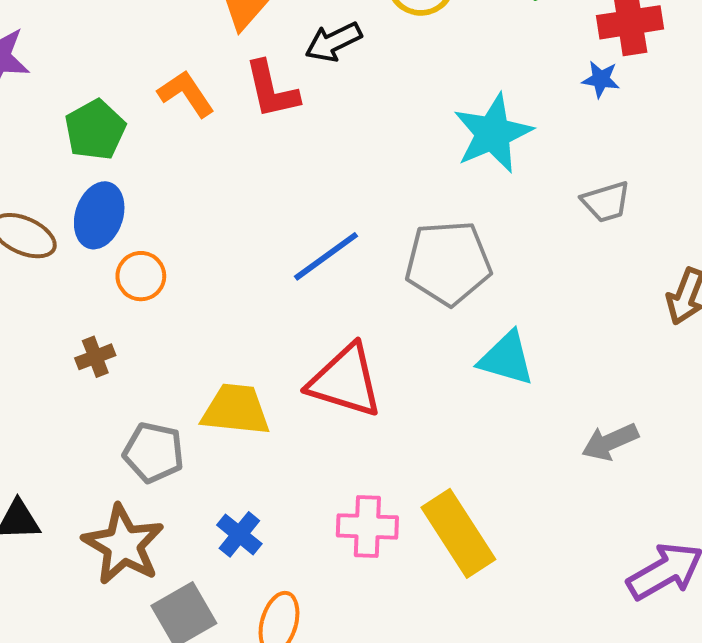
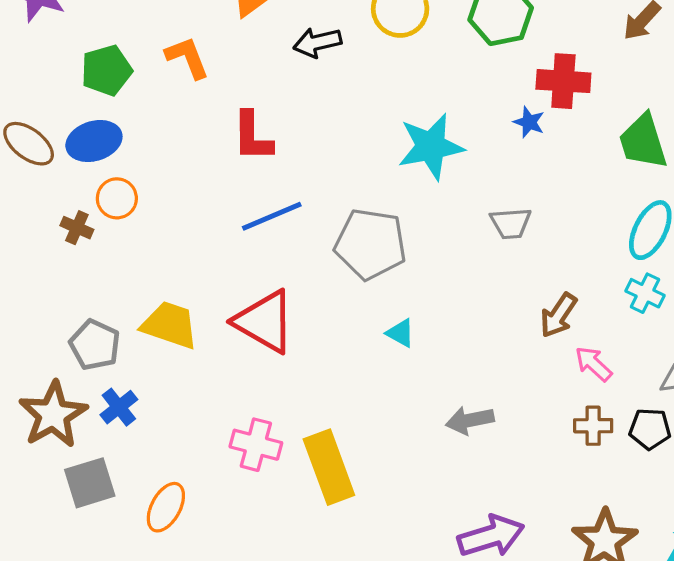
red L-shape: (272, 90) -> (252, 136), moved
blue ellipse: (99, 215) -> (94, 141), turned 42
brown cross: (95, 357) -> (77, 228), moved, turned 32
cyan triangle: (506, 358) -> (400, 333), size x0.6
blue cross: (239, 534) -> (119, 407), moved

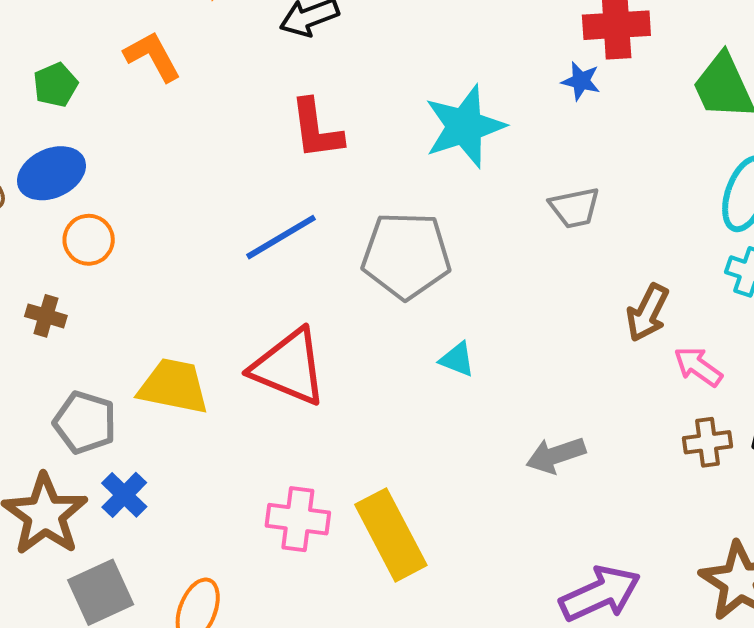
green pentagon: (106, 70) -> (55, 85), size x0.7
red L-shape: (252, 136) -> (316, 129), moved
brown cross: (77, 228) -> (46, 316), moved

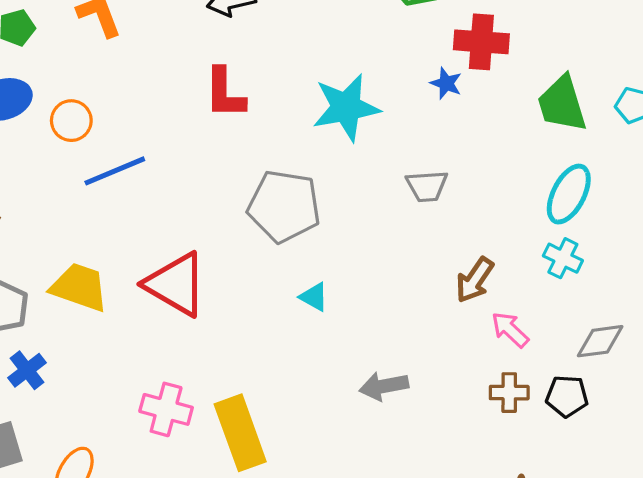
blue line: (281, 237) -> (115, 171), moved
orange circle: (89, 240) -> (71, 121), moved

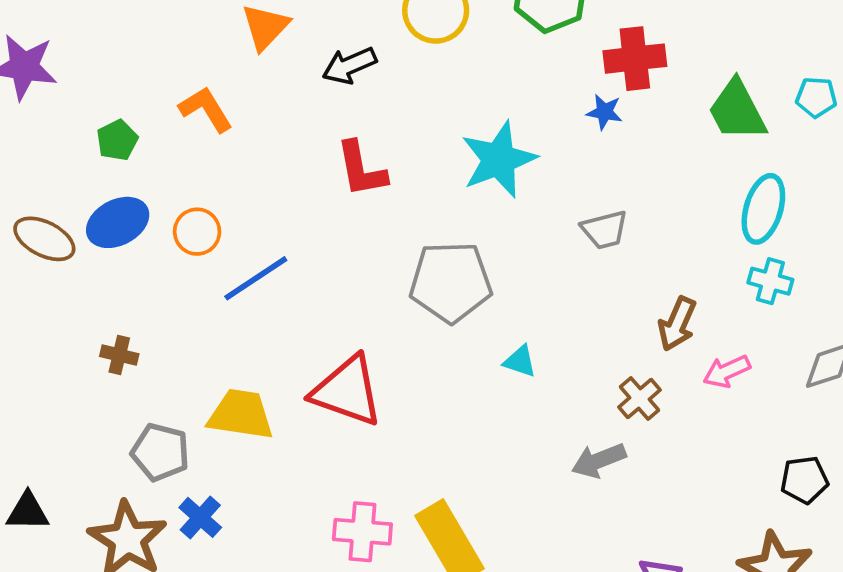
cyan triangle: (314, 297) -> (520, 361), moved
pink arrow: (510, 330) -> (727, 371), turned -57
brown cross: (509, 393) -> (640, 398), moved, turned -30
black pentagon: (567, 396) -> (804, 480), moved

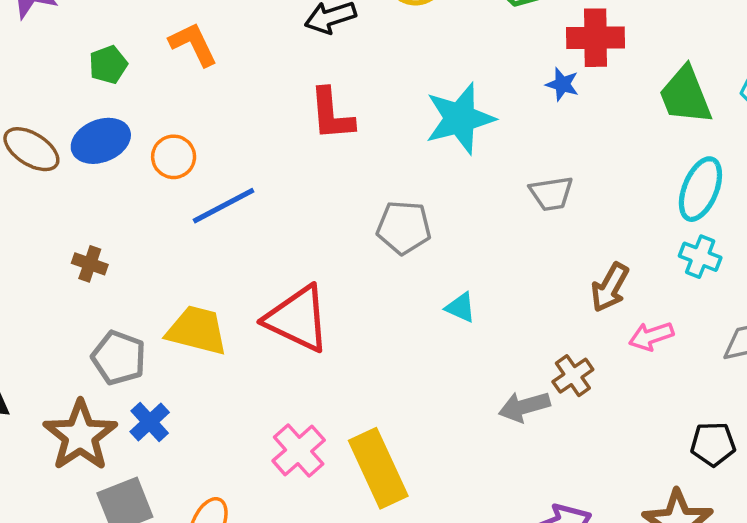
gray pentagon: (451, 282) -> (404, 227), size x0.7
brown cross: (640, 398) -> (573, 376), moved
pink cross: (362, 532) -> (299, 451), turned 38

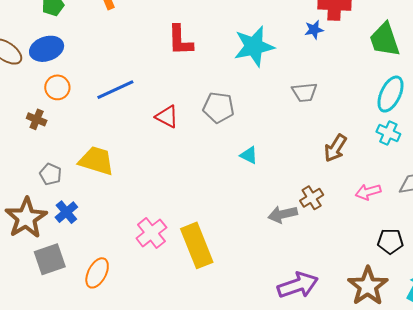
blue star: (562, 84) -> (314, 30), turned -30
orange circle: (174, 157) -> (57, 87), moved
red triangle: (298, 319) -> (167, 117), moved, size x0.6
pink arrow: (651, 336) -> (368, 192), moved
gray pentagon: (119, 358) -> (51, 174), size x0.7

